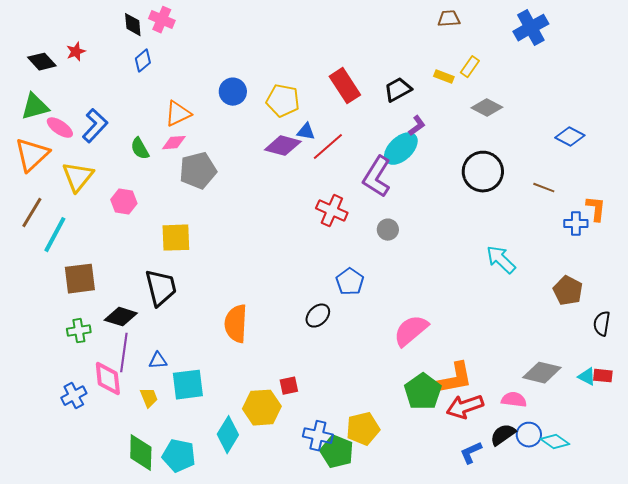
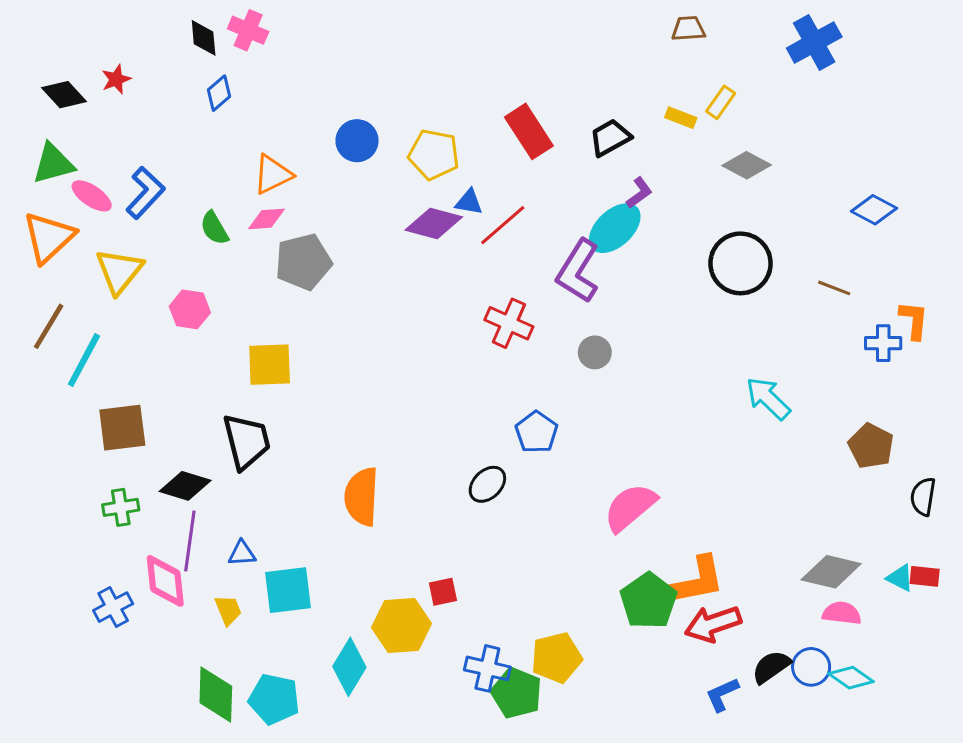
pink semicircle: (514, 400) -> (842, 613), moved

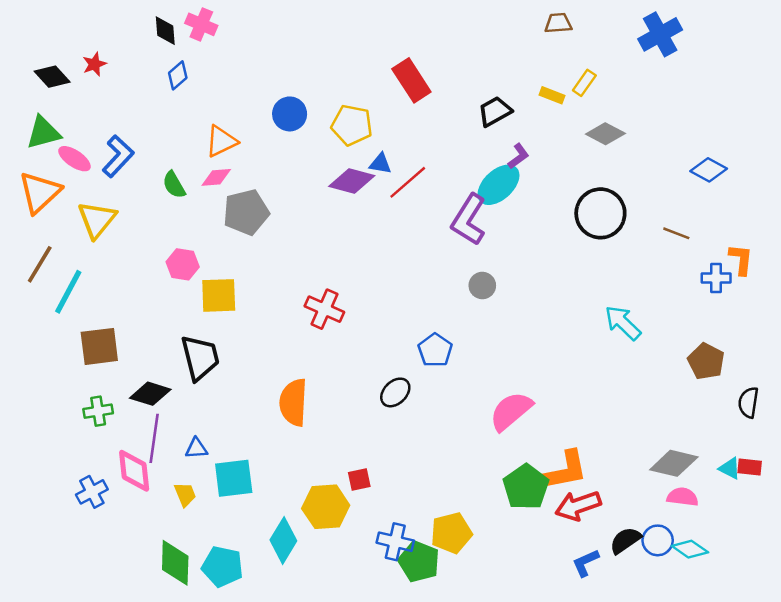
red rectangle: (529, 131) -> (411, 80), moved
pink hexagon: (190, 309) -> (183, 264), moved
red cross: (509, 323) -> (324, 309), moved

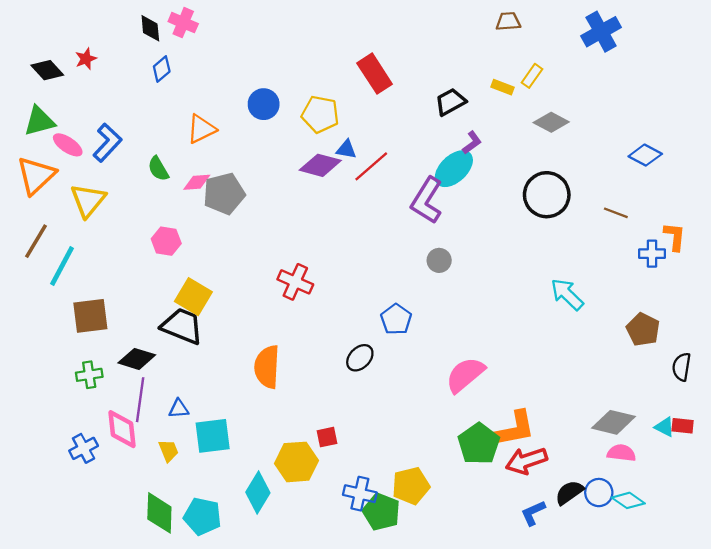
pink diamond: (216, 177) -> (197, 182), moved
yellow square: (219, 295) -> (193, 297), moved, turned 33
black trapezoid: (200, 358) -> (182, 326), turned -54

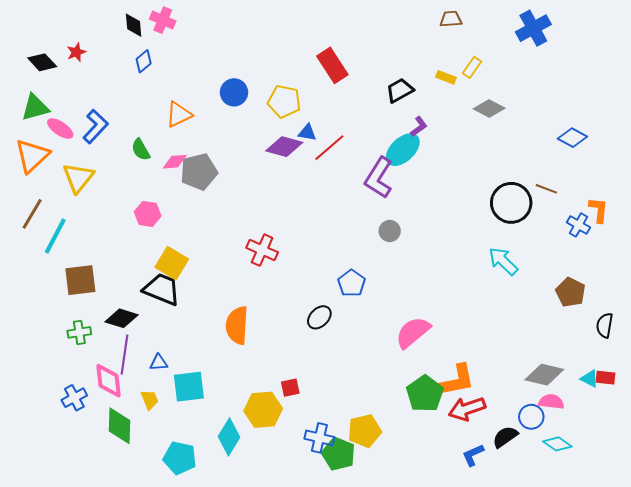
black circle: (547, 195) -> (511, 203), moved
blue cross: (652, 254) -> (578, 225), turned 30
blue circle: (599, 493) -> (531, 417), moved
green diamond: (159, 513) -> (120, 426), moved

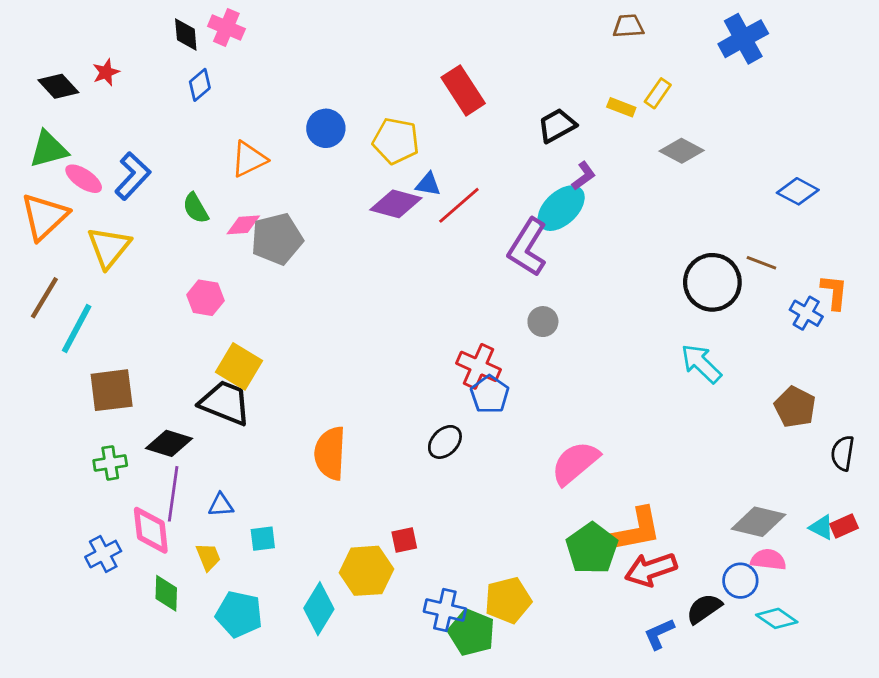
red cross: (262, 250) -> (479, 366), moved
red rectangle: (606, 378) -> (844, 526), turned -30
cyan square: (189, 387) -> (263, 539), size x0.6
green diamond: (120, 426) -> (166, 593), size x0.7
cyan pentagon: (180, 458) -> (239, 614), moved

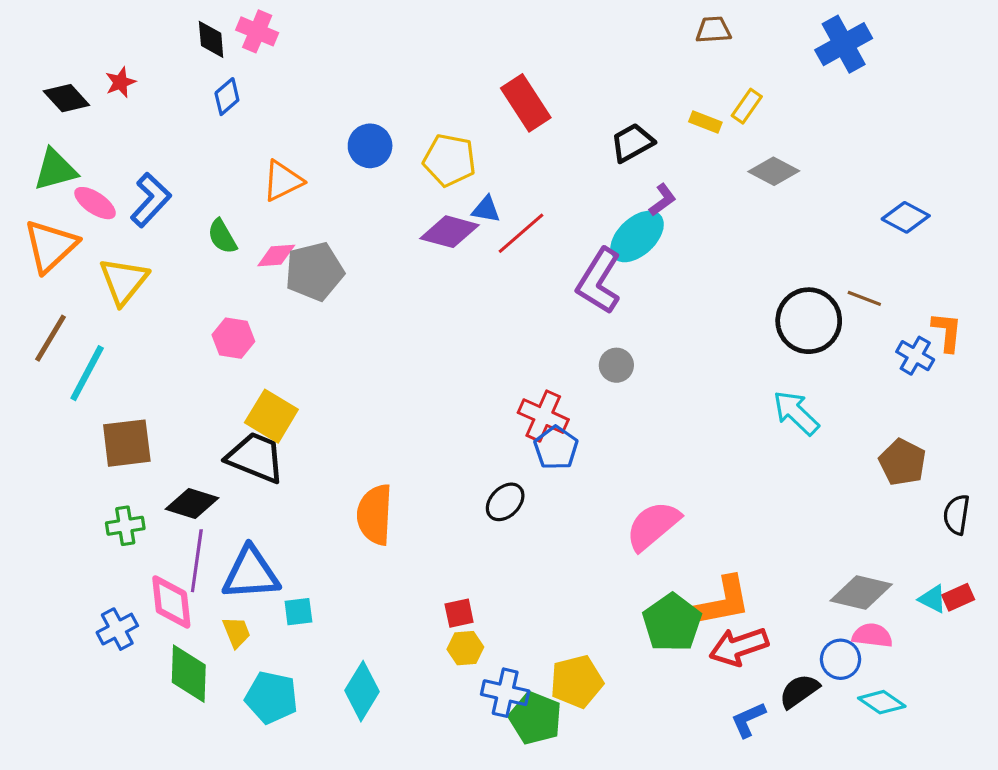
blue triangle: (221, 505) -> (251, 573), size x2.0
yellow hexagon: (366, 571) -> (465, 648), moved, size x0.6
green diamond: (166, 593) -> (189, 674), size x1.4

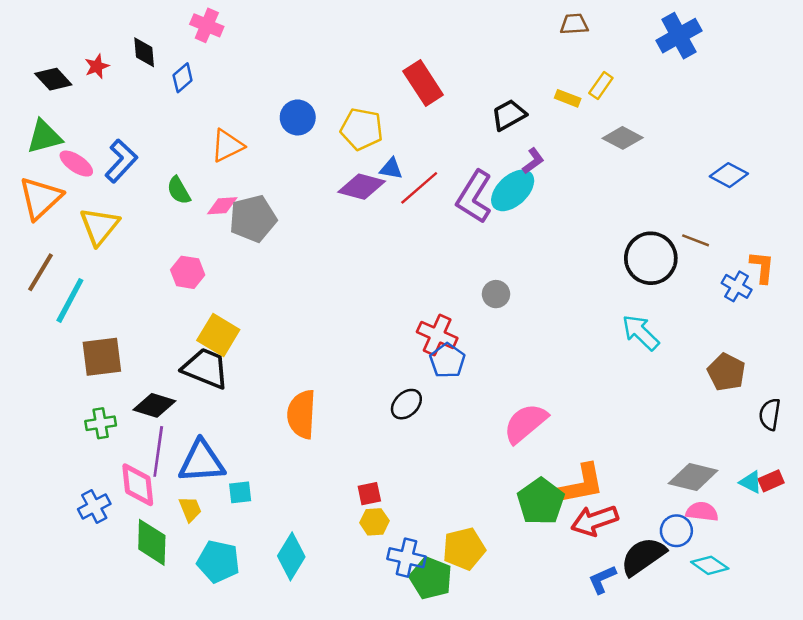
black diamond: (211, 39) -> (144, 52), moved
purple L-shape: (599, 281) -> (474, 197), moved
black semicircle: (799, 691) -> (643, 556), size x1.4

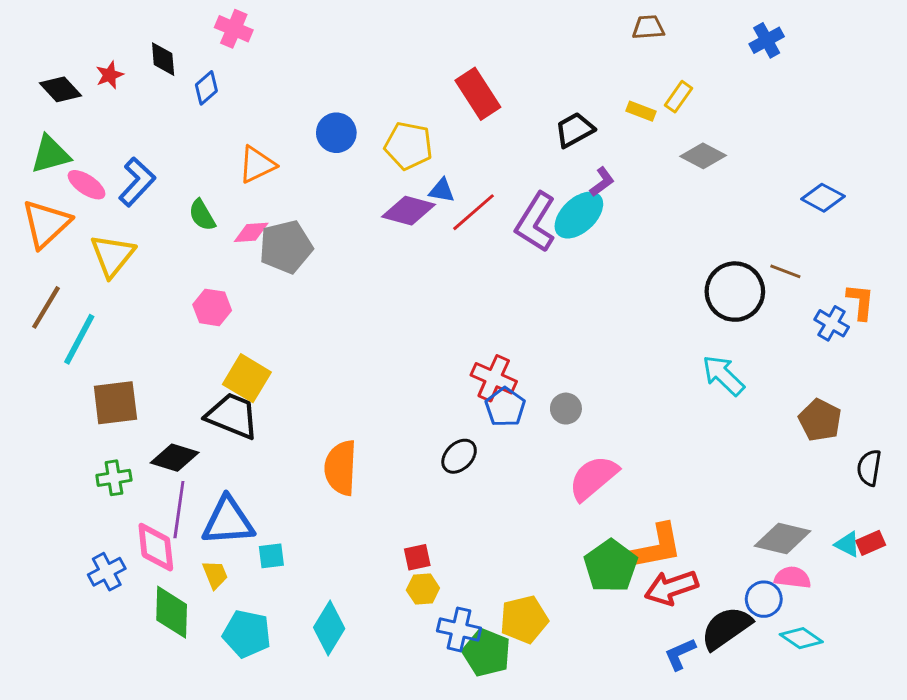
blue cross: (679, 36) -> (767, 40), size x0.7
gray circle: (496, 294) -> (566, 409), moved

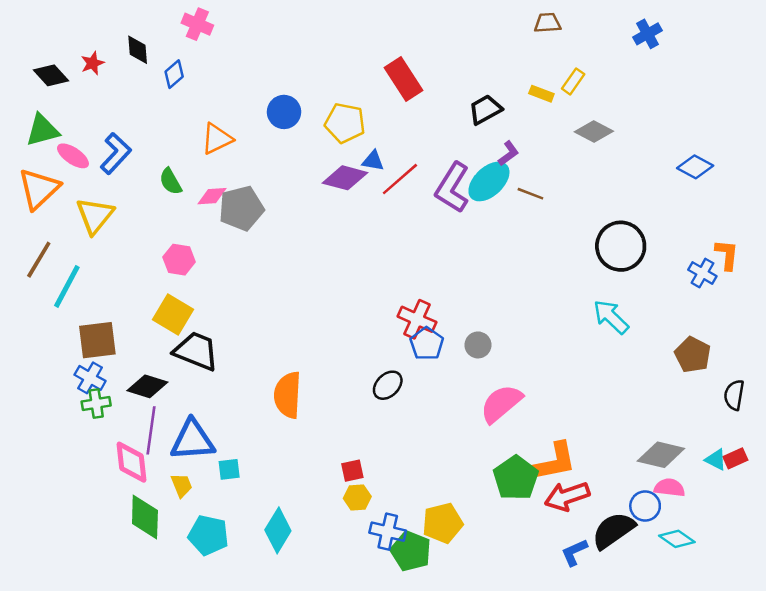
brown line: (785, 271) -> (530, 194), moved
yellow square: (247, 378) -> (173, 314), moved
blue cross: (107, 572) -> (90, 378), moved, turned -32

